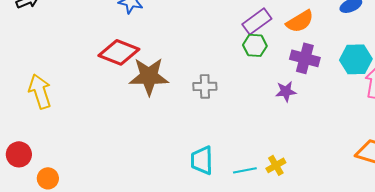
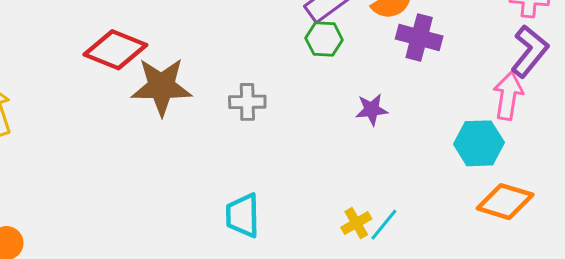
purple cross: (305, 58) -> (419, 37), moved
cyan hexagon: (356, 59) -> (479, 143), moved
cyan line: (245, 170) -> (384, 225), moved, turned -40

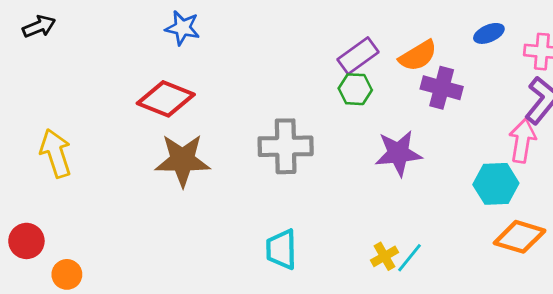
brown star: (161, 87) -> (182, 160), moved
gray cross: (247, 102) -> (286, 146), size x1.6
purple star: (372, 110) -> (398, 153), size x1.6

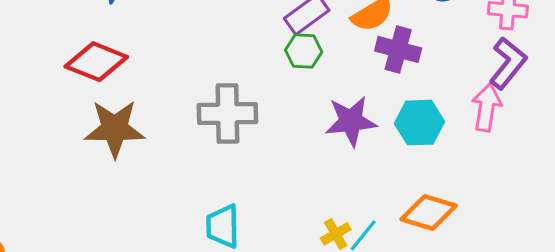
cyan hexagon: (496, 184) -> (419, 123), moved
orange diamond: (520, 237) -> (429, 213), moved

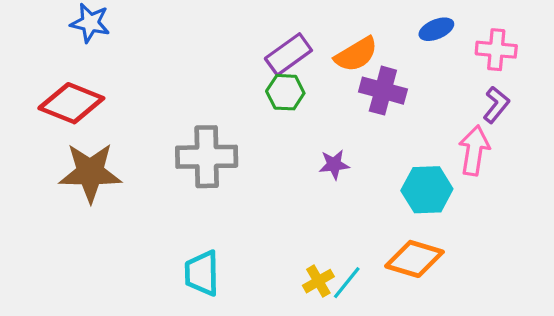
purple L-shape: (508, 63) -> (496, 105), size x0.7
purple star: (351, 121) -> (334, 165), size x0.6
cyan hexagon: (419, 123) -> (427, 190), moved

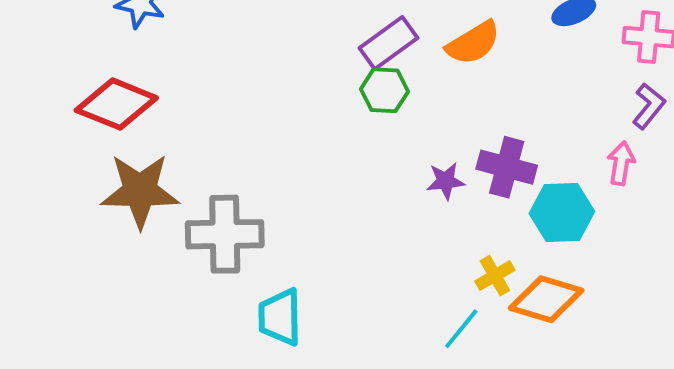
purple cross: (383, 91) -> (507, 167), moved
pink arrow: (474, 150) -> (621, 163), size x0.7
gray cross: (207, 157) -> (225, 234), moved
yellow cross: (318, 281) -> (495, 276), moved

